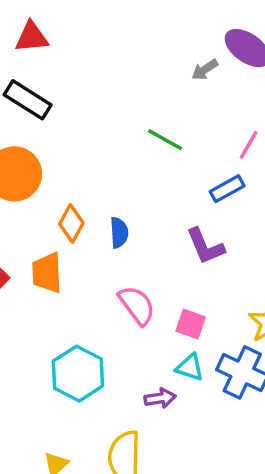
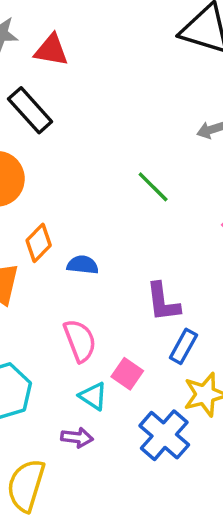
blue rectangle: (227, 189) -> (183, 346), moved, turned -48
blue semicircle: (119, 233) -> (83, 265), turned -96
cyan triangle: (190, 367) -> (93, 396), moved

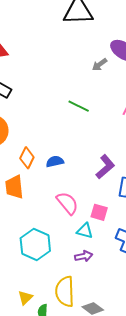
purple L-shape: (163, 302) -> (105, 167), turned -105

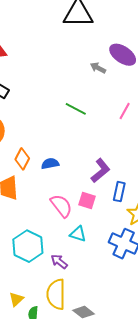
gray arrow: (100, 65) -> (98, 68), turned 63
pink square: (99, 212) -> (87, 201), moved
purple arrow: (84, 256) -> (59, 262), moved, turned -132

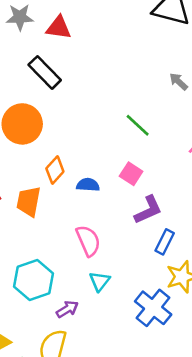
pink square: (87, 201) -> (131, 174), moved
cyan triangle: (78, 234) -> (100, 281), turned 36
purple arrow: (59, 262) -> (67, 309), turned 96

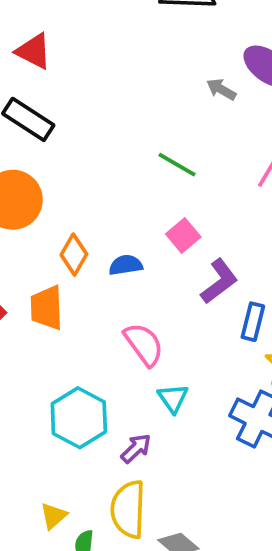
red triangle: (59, 28) -> (34, 51), turned 32
pink square: (131, 174) -> (183, 236), turned 30

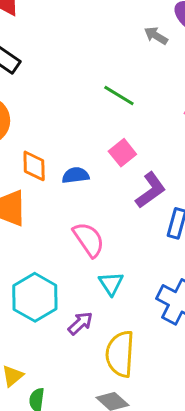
orange diamond: (74, 255) -> (34, 166), turned -32
yellow semicircle: (128, 509) -> (120, 354), moved

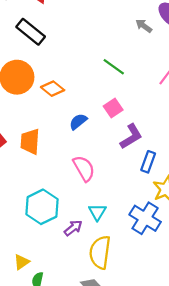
orange diamond: (34, 166) -> (53, 89), moved, turned -55
blue semicircle: (76, 175) -> (78, 122), turned -36
cyan triangle: (111, 283) -> (97, 212), moved

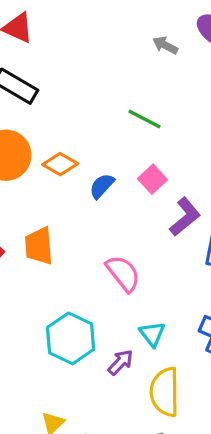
gray arrow: (144, 26) -> (165, 45), moved
blue semicircle: (78, 122) -> (102, 186), moved

